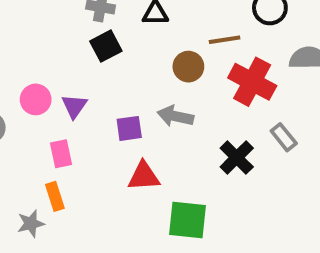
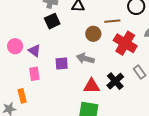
purple triangle: (74, 106) -> (34, 51), turned -32
pink rectangle: (61, 154) -> (34, 74), moved
red triangle: (144, 176) -> (92, 86), moved

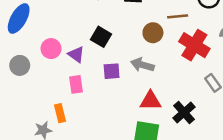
black square: (52, 21) -> (101, 37), moved, turned -35
black cross: (115, 81) -> (184, 113), moved

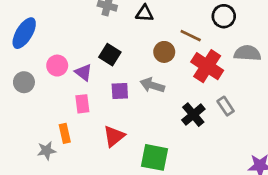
brown line: (178, 16) -> (191, 36), turned 30
red triangle: (150, 101) -> (114, 136), moved, turned -40
black cross: (184, 113) -> (193, 115), moved

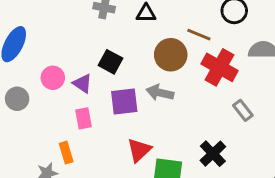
brown circle: (164, 52) -> (171, 55), size x1.4
purple square: (120, 91) -> (124, 101), size x1.4
black cross: (193, 115) -> (213, 154), moved
red triangle: (114, 136) -> (139, 150), moved

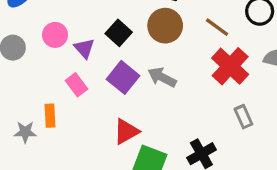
brown circle: (171, 55) -> (165, 26), moved
purple square: (124, 101) -> (123, 77), turned 32
pink rectangle: (84, 118) -> (77, 85), turned -40

